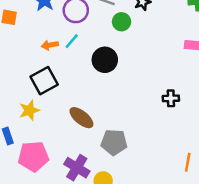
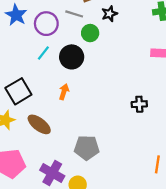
orange arrow: (50, 45) -> (64, 92), moved, turned 119
black circle: (105, 60) -> (72, 57), moved
brown ellipse: (81, 118) -> (39, 124), moved

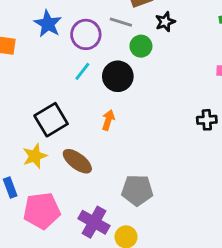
black cross: (139, 104) -> (207, 120), moved

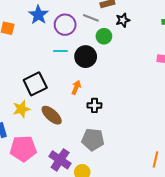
cyan line: (82, 71) -> (60, 51), turned 48
black cross: (207, 120) -> (94, 105), moved

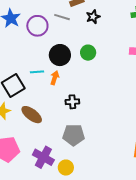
green circle: (104, 36) -> (88, 53), moved
cyan line: (60, 51) -> (37, 72), moved
orange arrow: (76, 87) -> (55, 78), moved

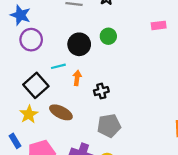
purple circle: (37, 26) -> (31, 40), moved
orange arrow: (55, 78) -> (77, 78), moved

